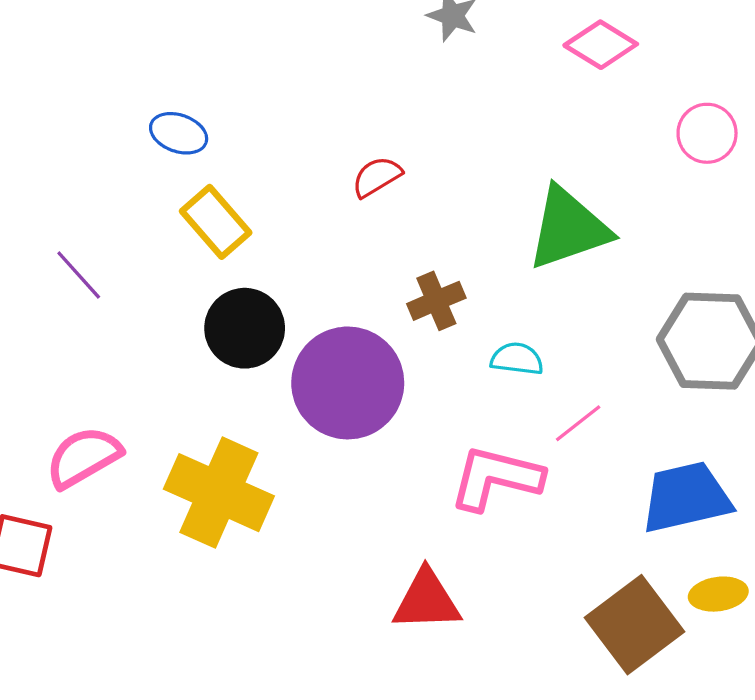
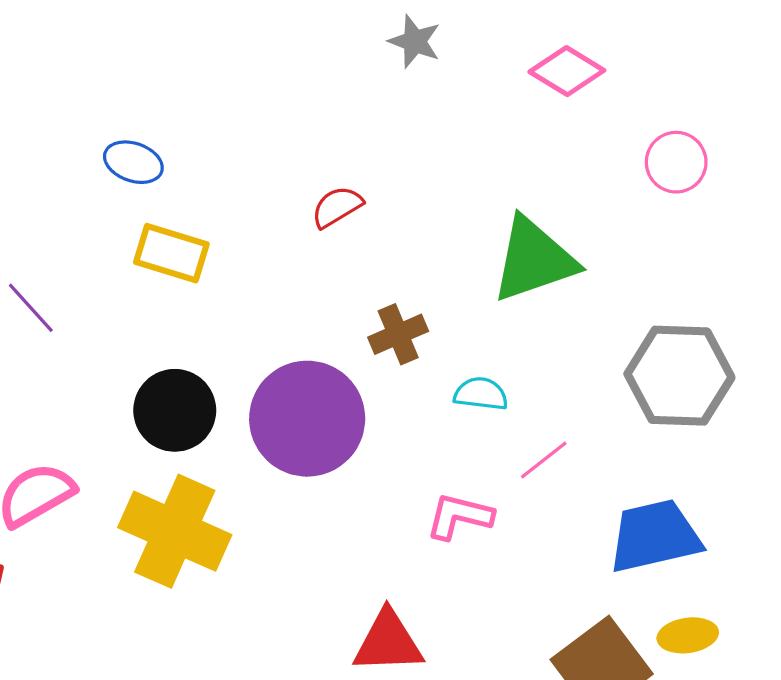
yellow rectangle: (216, 222) -> (171, 253), turned -32
black circle: (245, 328) -> (175, 410), moved
pink L-shape: (496, 478) -> (459, 516), size x0.7

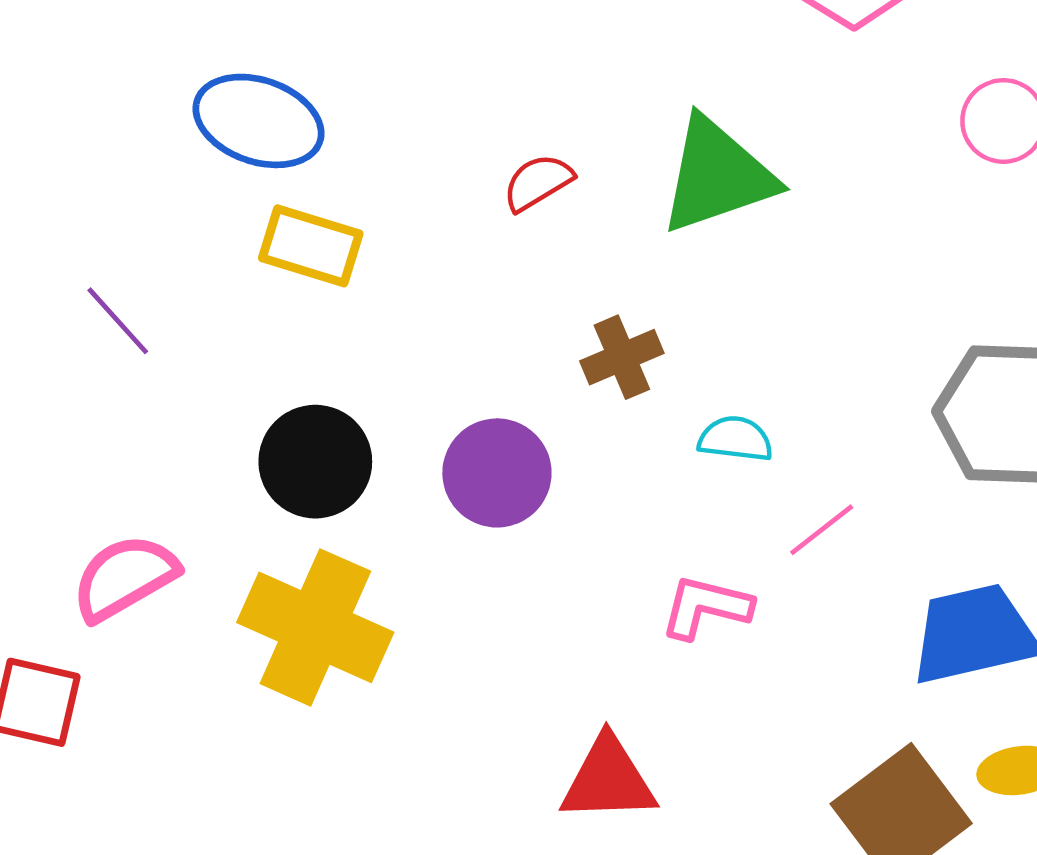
blue ellipse: (133, 162) -> (259, 121), size x1.6
green triangle: (534, 260) -> (717, 175), moved
purple circle: (307, 419) -> (497, 473), size x0.7

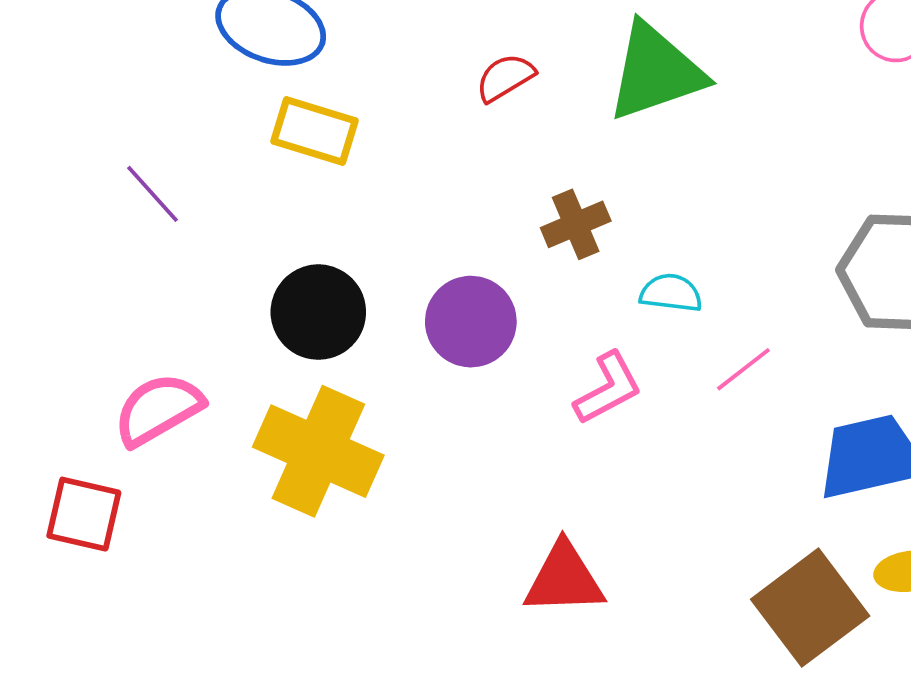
pink L-shape: (706, 607) -> (608, 388), moved, turned 138

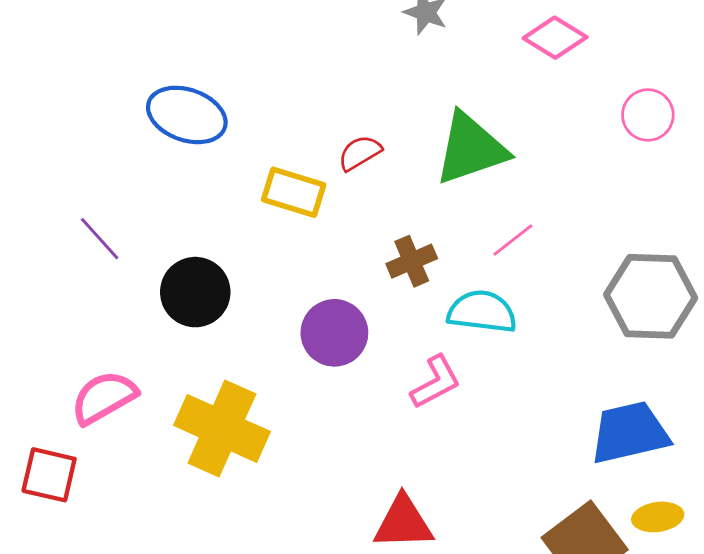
yellow rectangle: (315, 131) -> (294, 192), moved
cyan semicircle: (671, 293) -> (482, 312), size x1.5
black circle: (318, 312) -> (195, 292), moved
pink line: (743, 369) -> (513, 240), moved

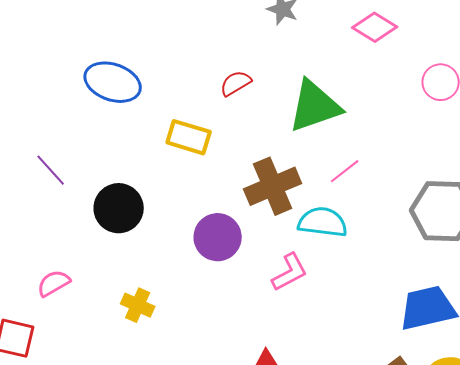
red semicircle: (360, 153) -> (236, 83), moved
brown cross: (412, 261) -> (273, 186), size x1.6
pink semicircle: (104, 397) -> (54, 283), size x0.7
yellow cross: (222, 428) -> (138, 305), size x0.5

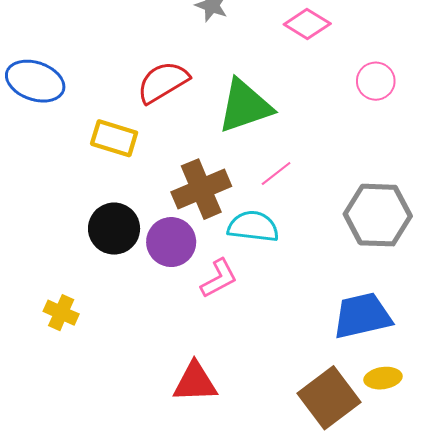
red semicircle: (236, 83) -> (163, 82), size x1.6
black circle: (119, 208) -> (114, 229), moved
purple circle: (218, 237) -> (171, 242), moved

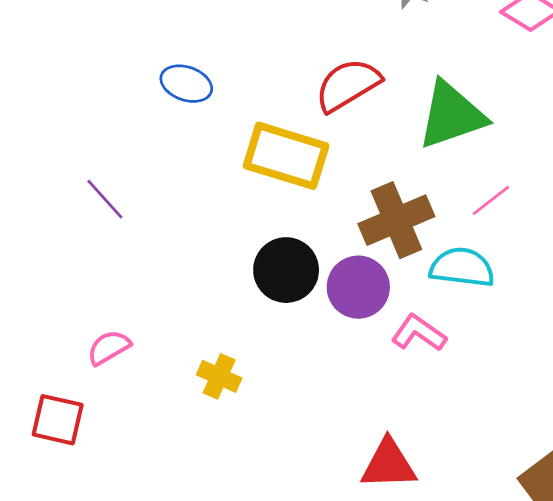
blue ellipse: (35, 81) -> (186, 84), size x0.7
yellow rectangle: (114, 138) -> (286, 156), size x1.4
pink L-shape: (219, 278) -> (419, 333), turned -117

